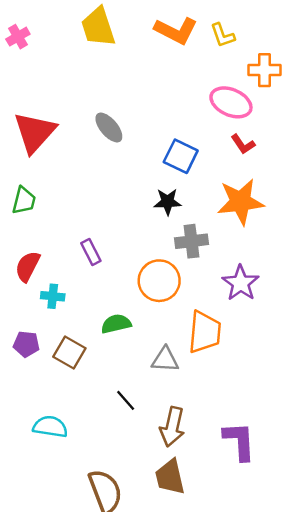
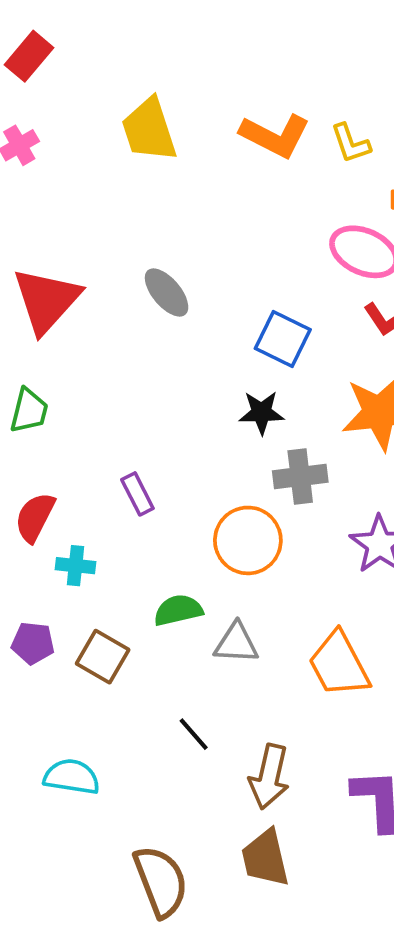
orange trapezoid: (205, 332) -> (339, 664), moved, turned 147
gray triangle: (165, 360) -> (236, 643), moved

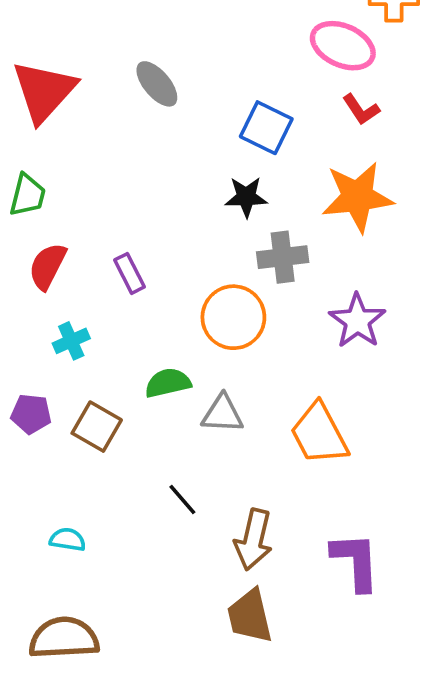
red semicircle: (35, 517) -> (48, 266), moved
cyan cross: (75, 566) -> (71, 341), turned -30
cyan semicircle: (72, 777) -> (68, 540), size x0.7
brown semicircle: (161, 881) -> (64, 638), moved, turned -72

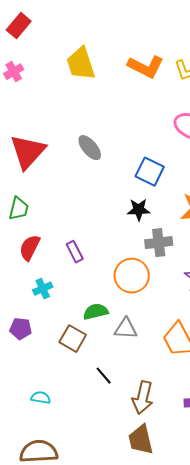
brown square: (97, 427) -> (73, 339), moved

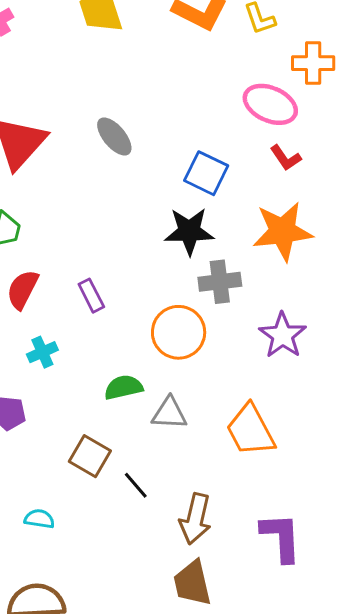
black star: (139, 210) -> (189, 231), size x1.4
brown square: (73, 339) -> (90, 456), moved

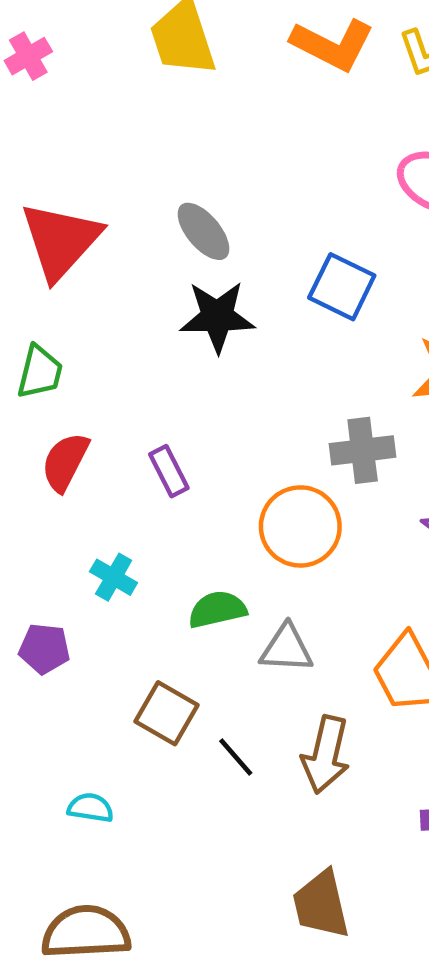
black star: (189, 231) -> (217, 317), moved
cyan cross: (42, 352) -> (114, 577), moved, turned -36
brown arrow: (195, 519) -> (326, 755), moved

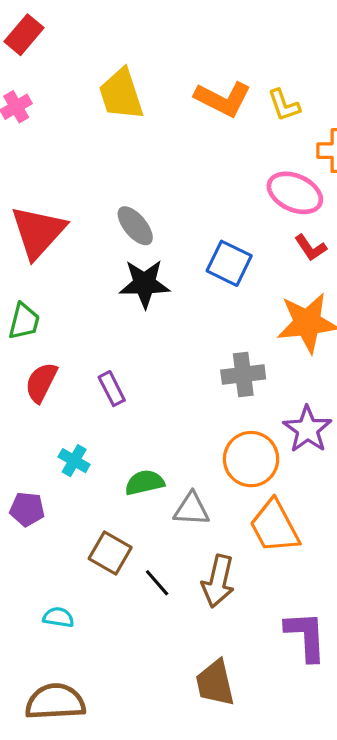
orange circle: (300, 526) -> (251, 459), moved

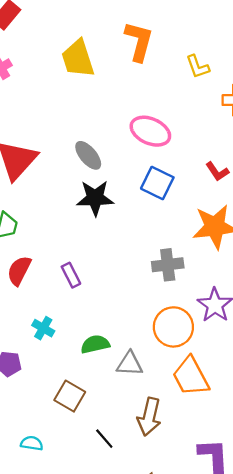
orange L-shape: (223, 99) -> (139, 41), moved, turned -102
pink ellipse: (295, 193) -> (150, 131), moved
black line: (157, 583) -> (104, 439), moved

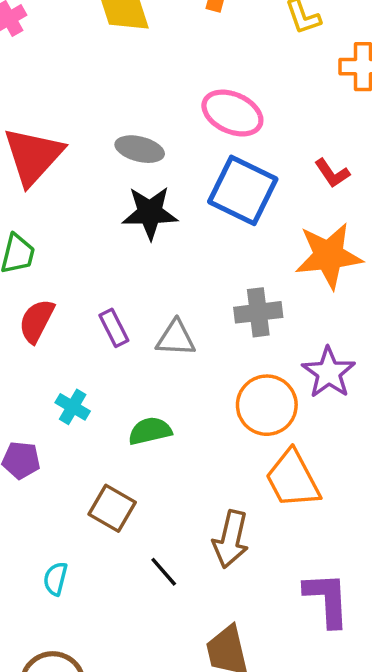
gray ellipse: (88, 155) -> (140, 149), turned -36
blue square: (157, 183) -> (243, 190), size x1.4
gray triangle: (130, 364) -> (176, 338), moved
cyan semicircle: (32, 443) -> (55, 579), turned -85

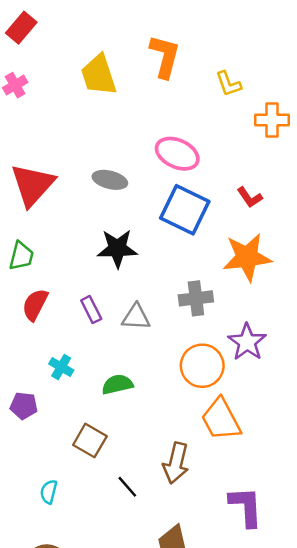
black star: (150, 213) -> (117, 248), moved

